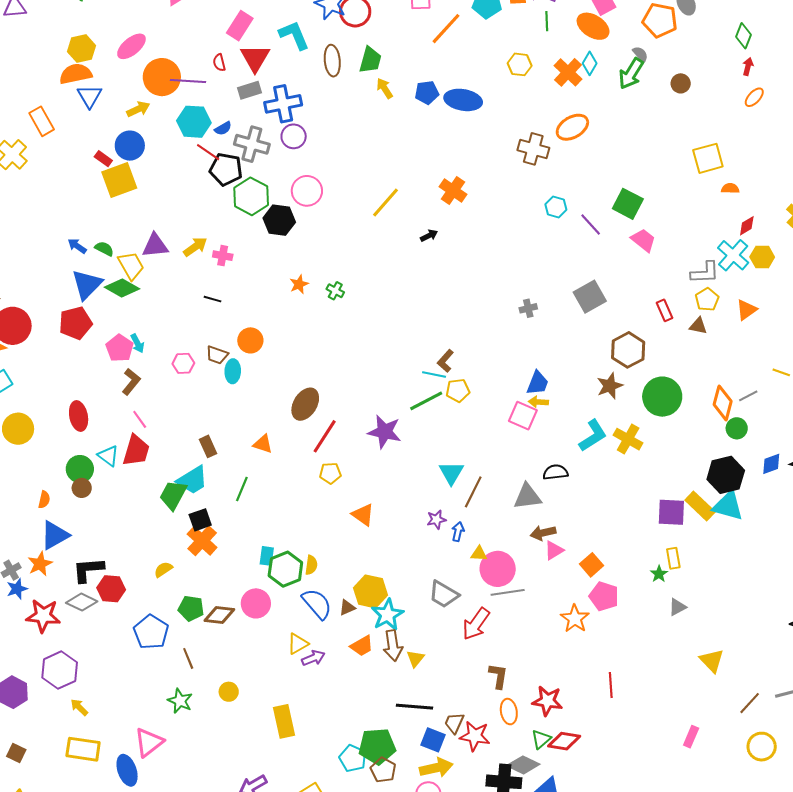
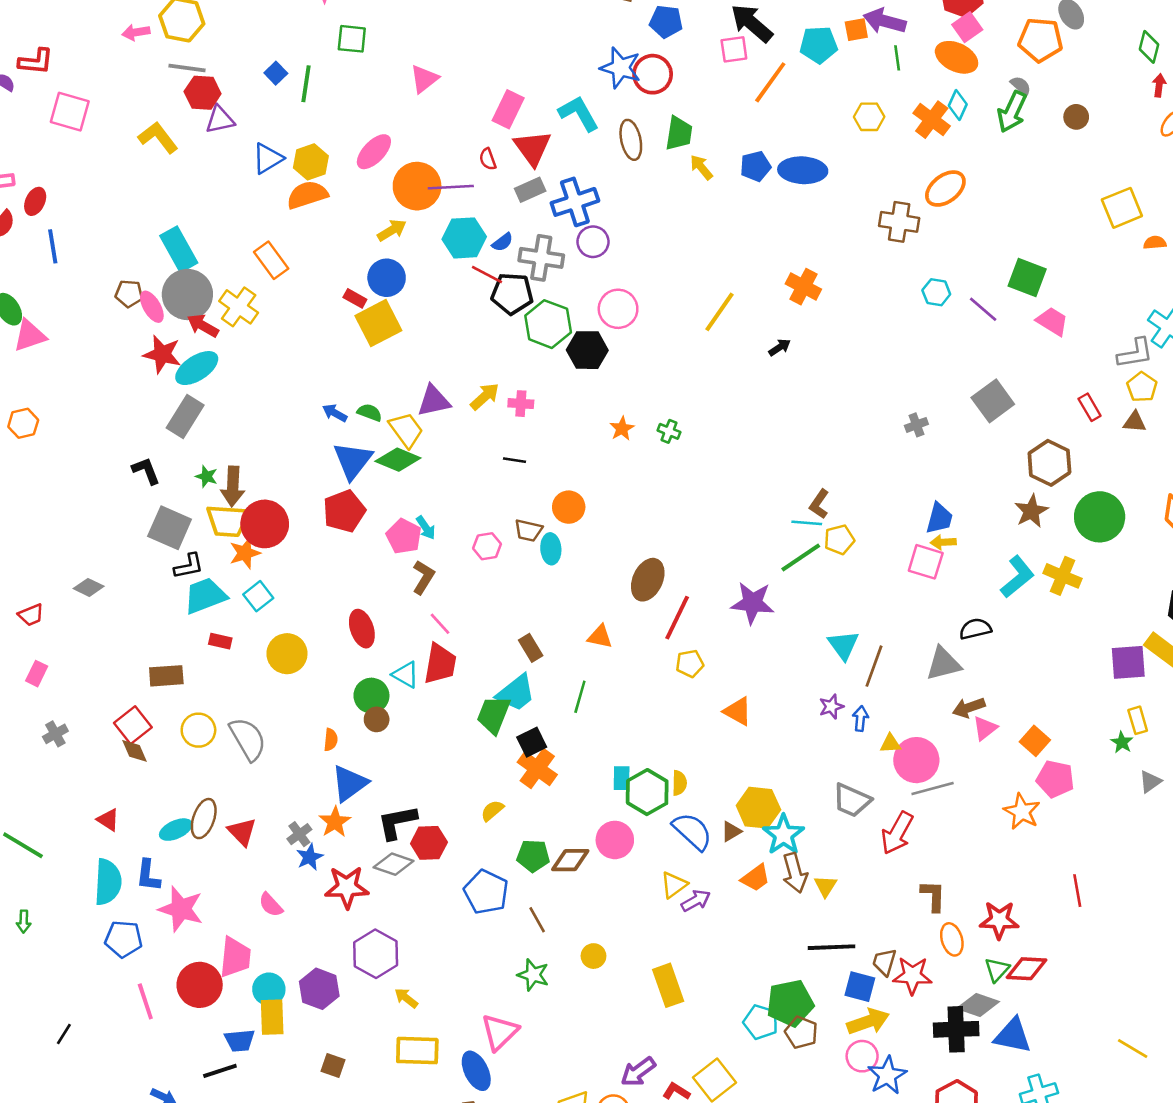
blue triangle: (90, 96) -> (268, 159), moved, turned 36

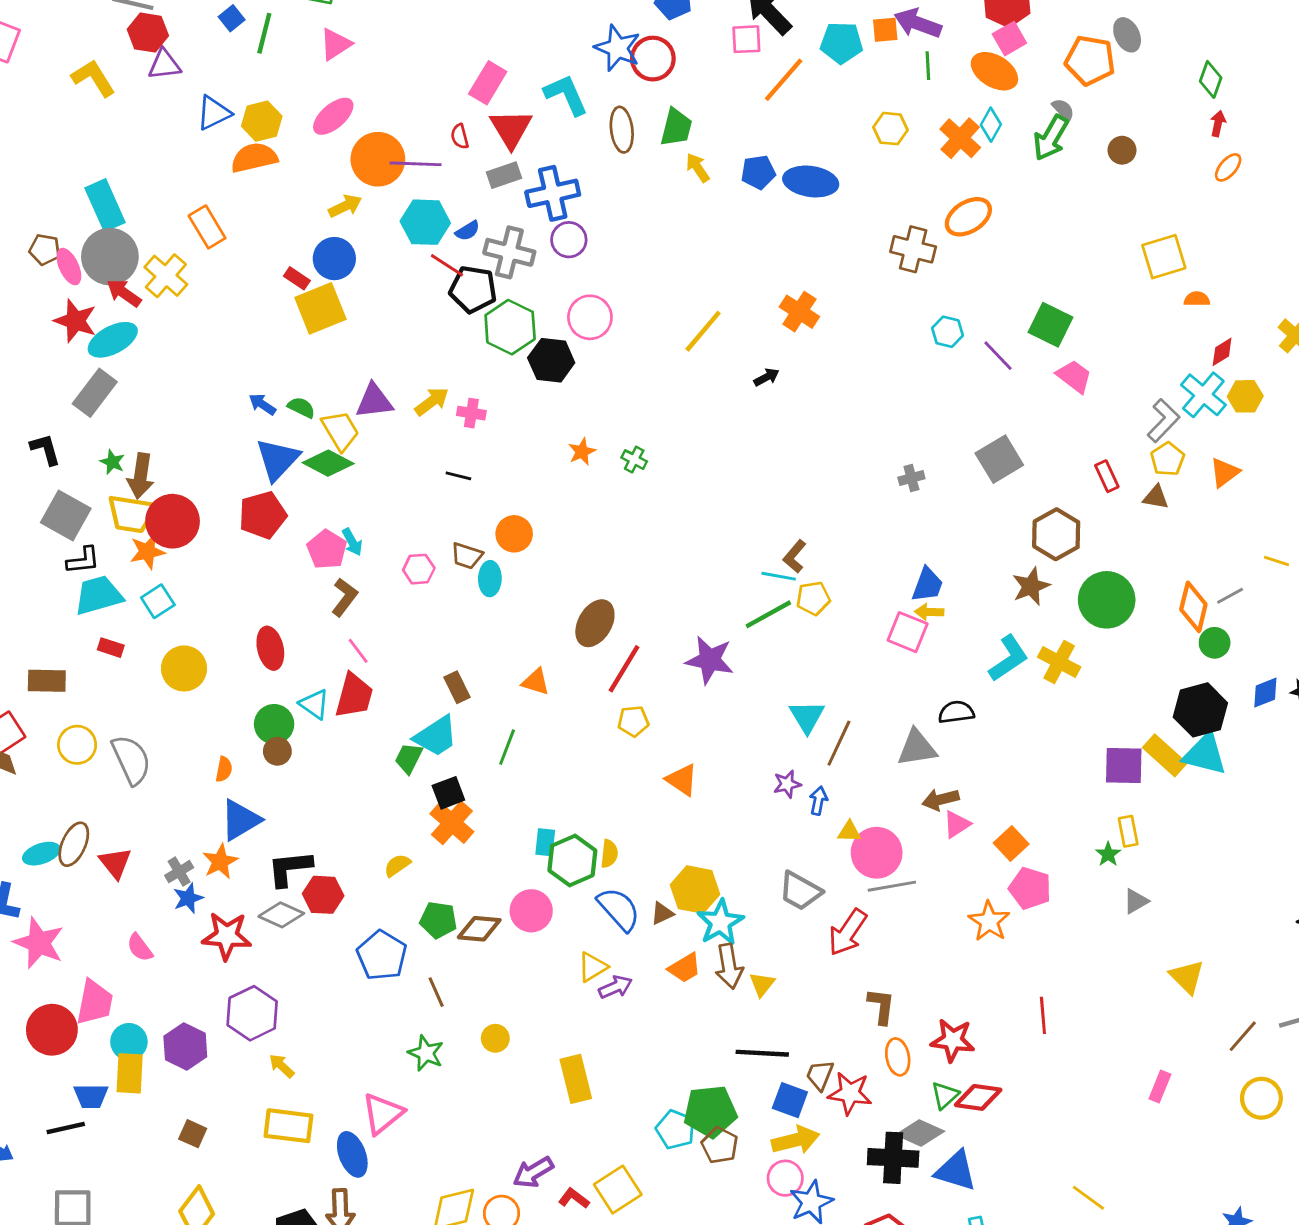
pink triangle: (424, 79) -> (336, 44), moved
gray L-shape: (1135, 353) -> (1163, 421), turned -42
green trapezoid: (494, 715) -> (409, 758), size x0.7

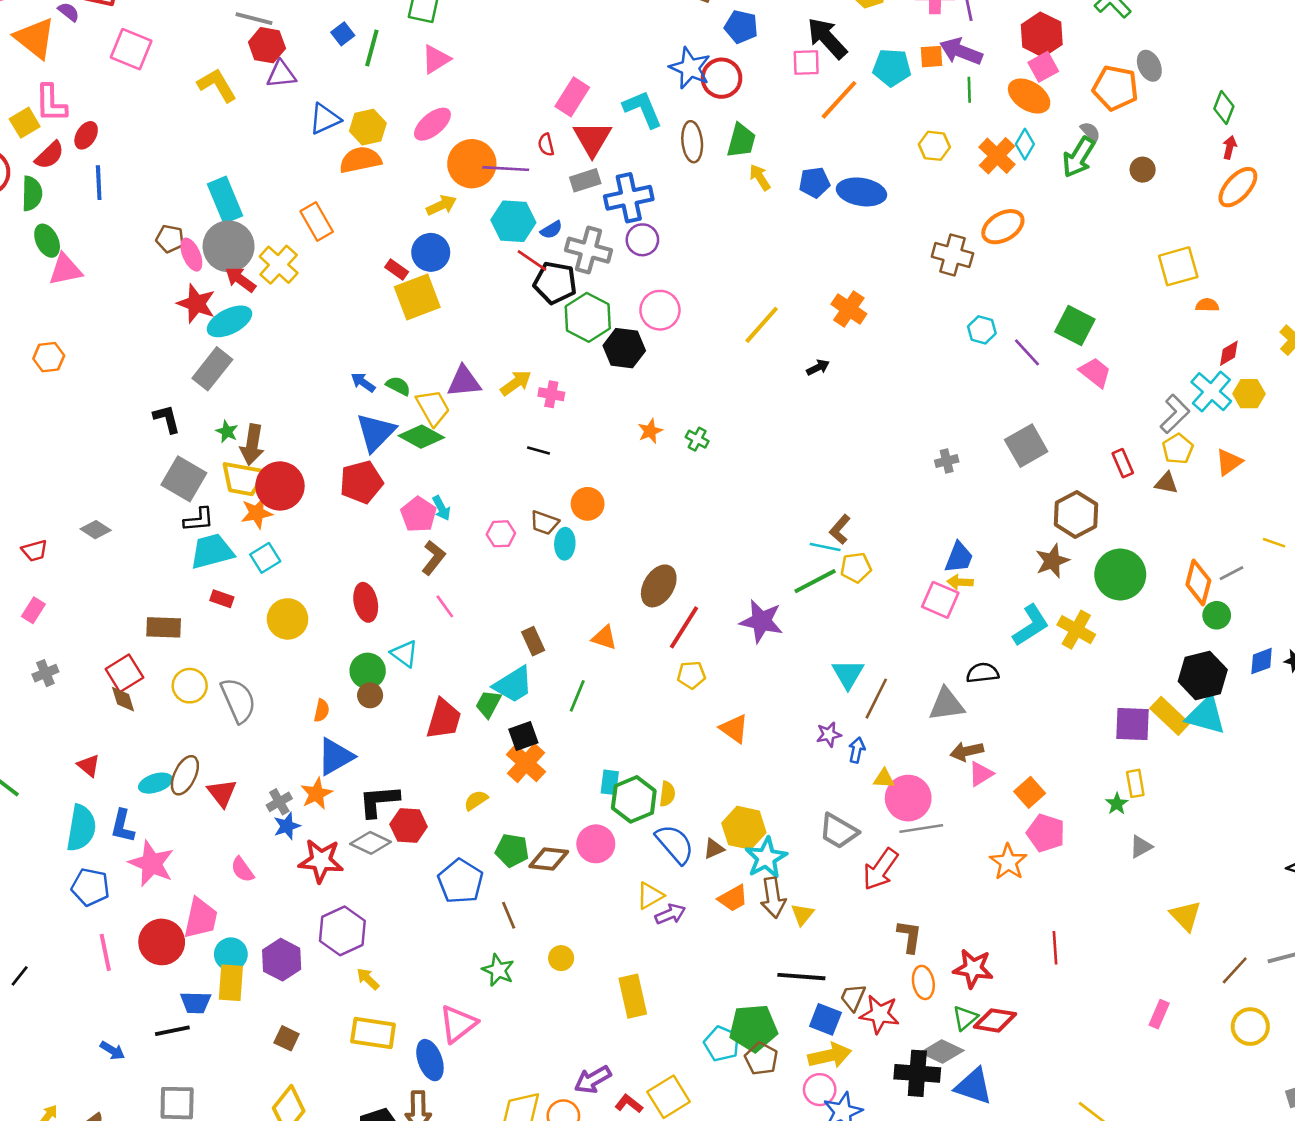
orange ellipse: (1228, 167) -> (1238, 187), size x1.6
red trapezoid: (354, 696) -> (444, 719), moved

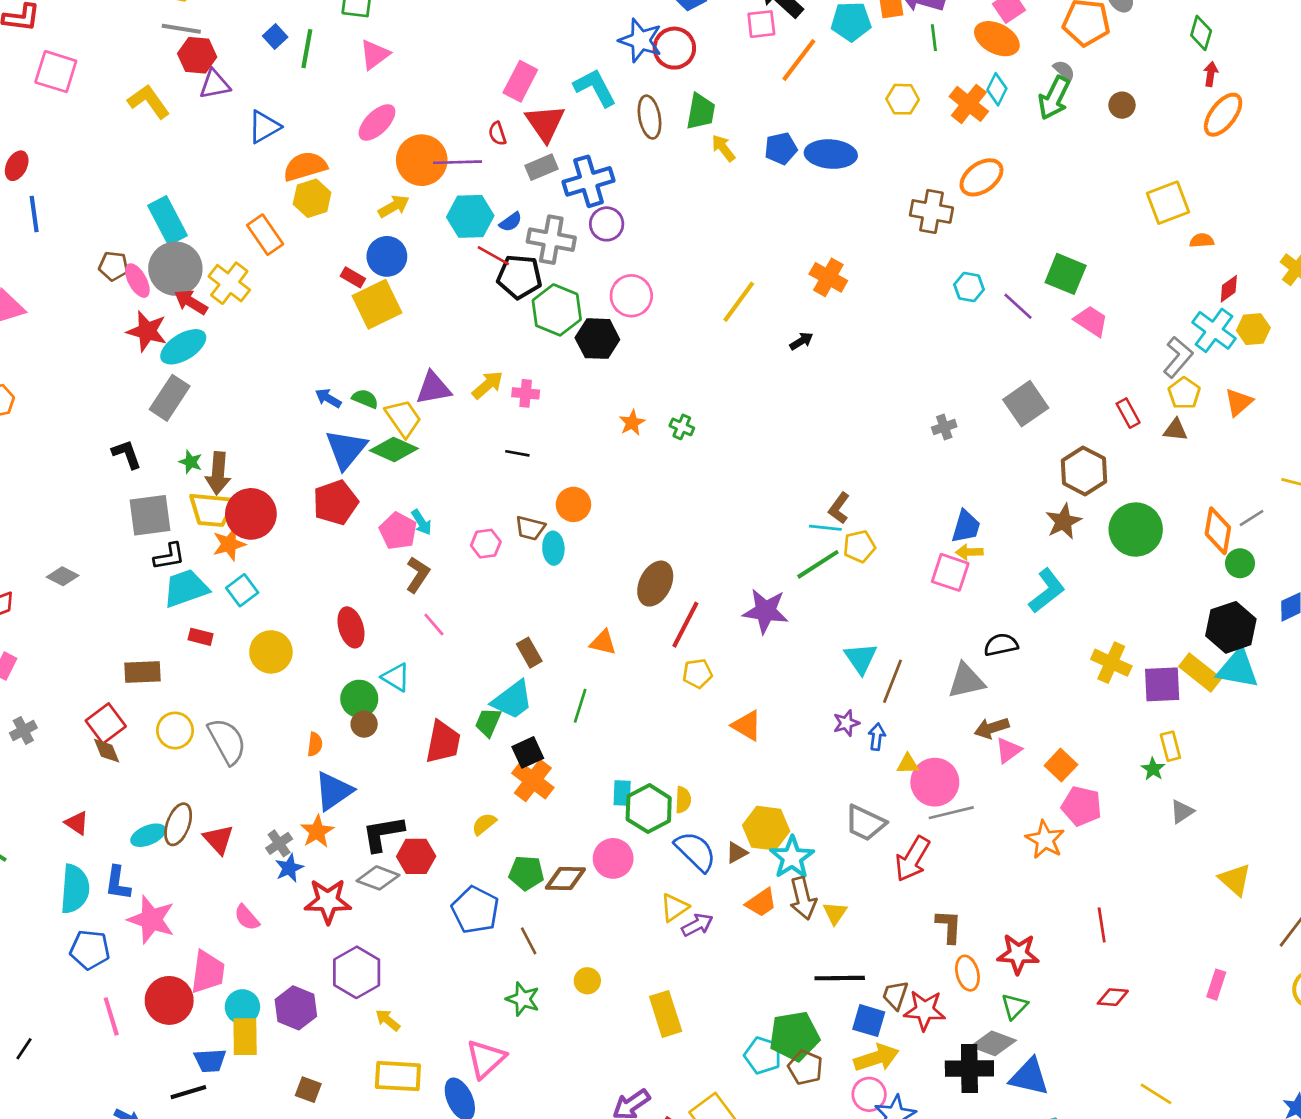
yellow hexagon: (368, 127) -> (312, 198), moved
gray square: (184, 479) -> (150, 515), turned -33
yellow cross: (1076, 630) -> (1111, 663), moved
red diamond: (995, 1020) -> (1113, 997), moved, size x0.7

